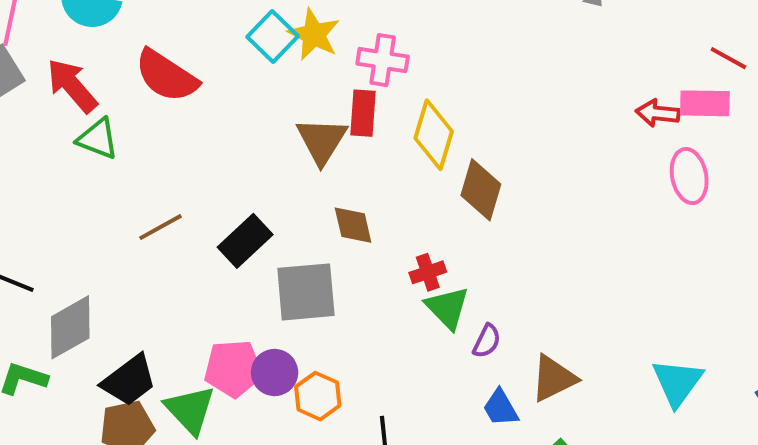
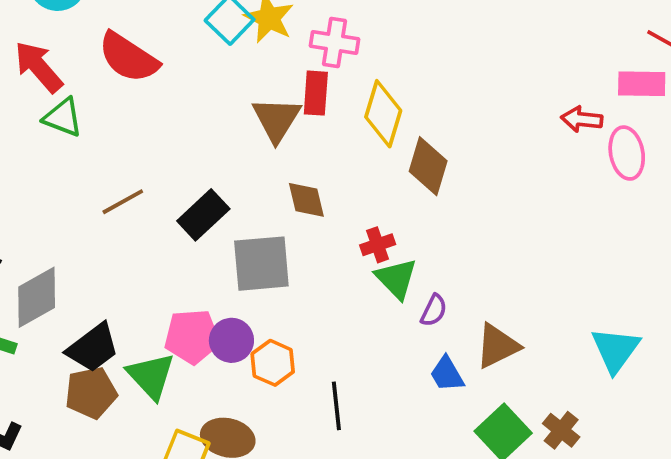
red arrow: (658, 113) -> (582, 119), moved

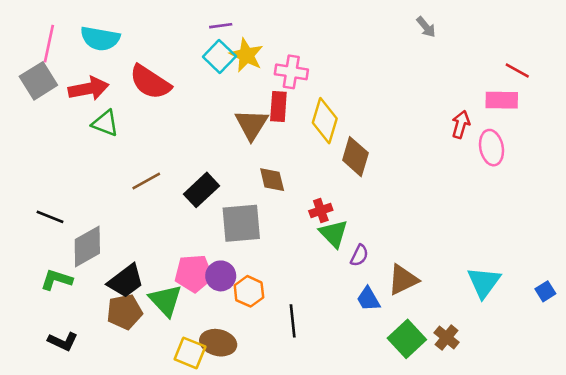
red arrow: (39, 67) -> (89, 89), turned 120
red arrow: (582, 119) -> (461, 124), turned 100

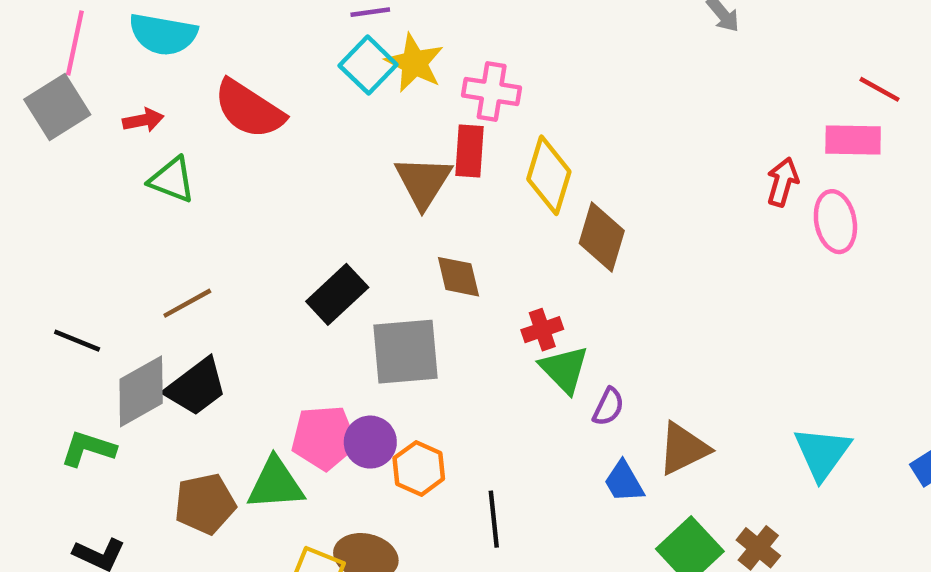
red arrow: (89, 89) -> (143, 120), size x0.6
brown line: (146, 181) -> (187, 303), moved
black trapezoid: (126, 281) -> (196, 387), moved
green triangle: (166, 300) -> (275, 484), turned -51

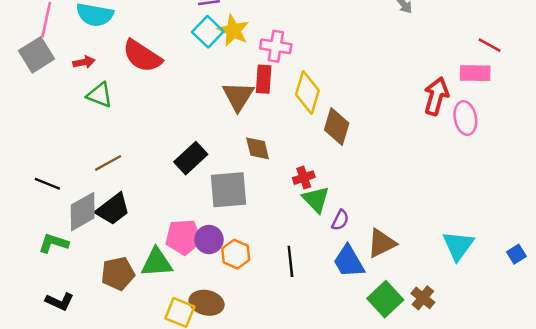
red arrow: (783, 182) -> (436, 96), size x1.4
blue trapezoid: (624, 482) -> (349, 261), size x1.4
black line: (494, 519) -> (290, 261), moved

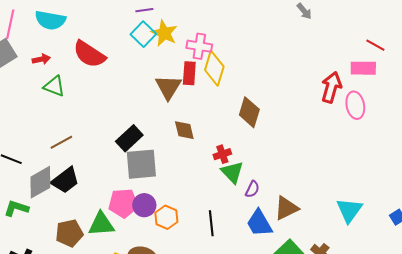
yellow diamond: (307, 93) -> (214, 68), moved
gray square: (228, 190) -> (141, 164), moved

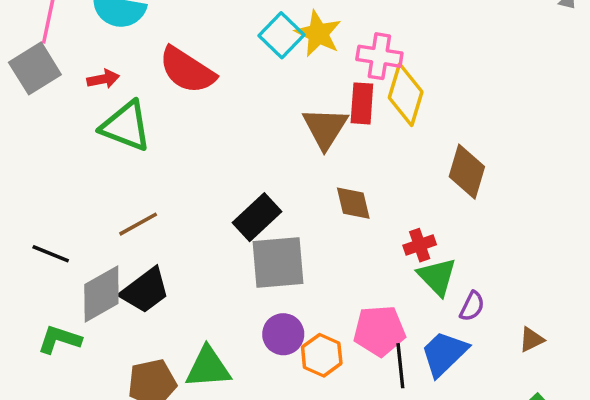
green triangle: (54, 86) -> (126, 126), size x1.4
pink pentagon: (123, 203) -> (379, 331), moved
brown triangle: (286, 208) -> (532, 339), size x0.6
blue trapezoid: (259, 223) -> (444, 353), moved, turned 76

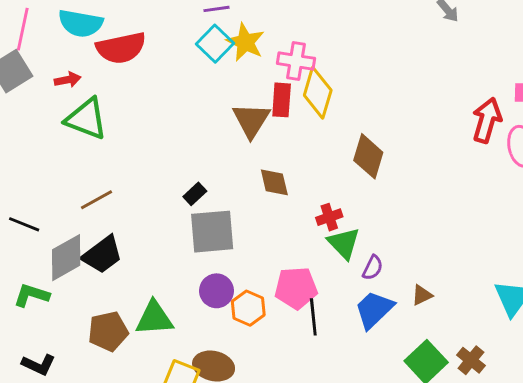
red semicircle: (187, 70) -> (121, 48), moved, turned -45
black rectangle: (257, 217) -> (195, 194), size x0.6
blue trapezoid: (444, 353) -> (374, 310), moved

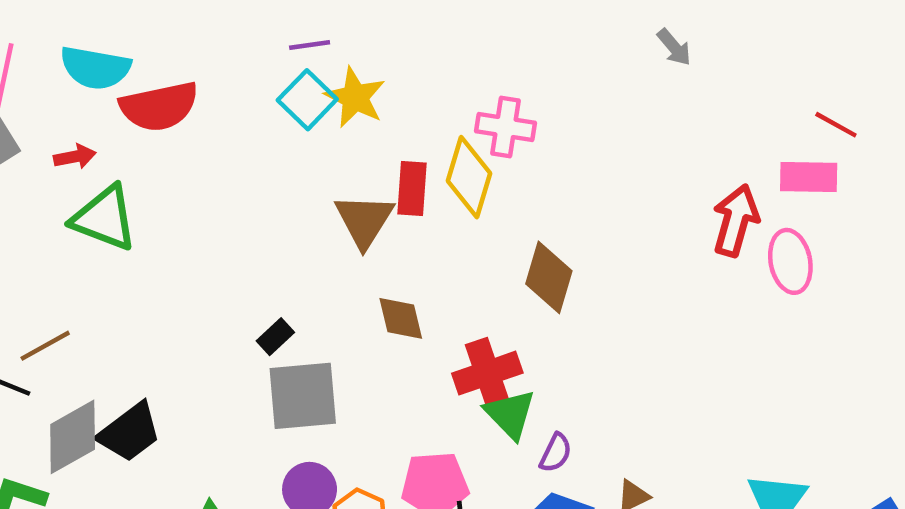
pink cross: (296, 61) -> (506, 127), moved
brown line: (96, 200) -> (45, 346), moved
red cross: (329, 217) -> (487, 373), size x1.6

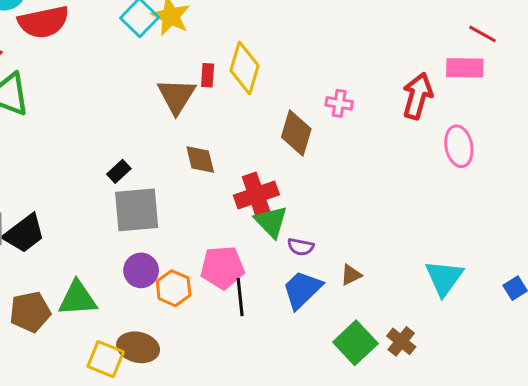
pink cross: (506, 127) -> (339, 103), moved, size x0.7
red rectangle: (412, 189) -> (208, 75), size x0.7
pink ellipse: (790, 261) -> (459, 146), moved
purple semicircle: (556, 453) -> (301, 247), turned 75

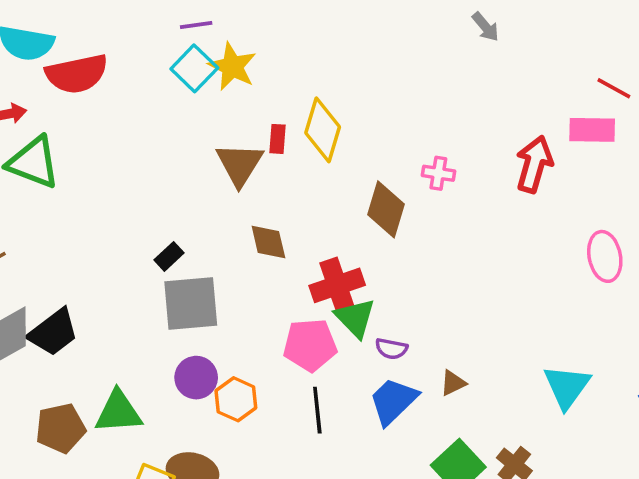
pink ellipse: (459, 146) -> (605, 256), moved
pink pentagon: (222, 267) -> (310, 345), moved

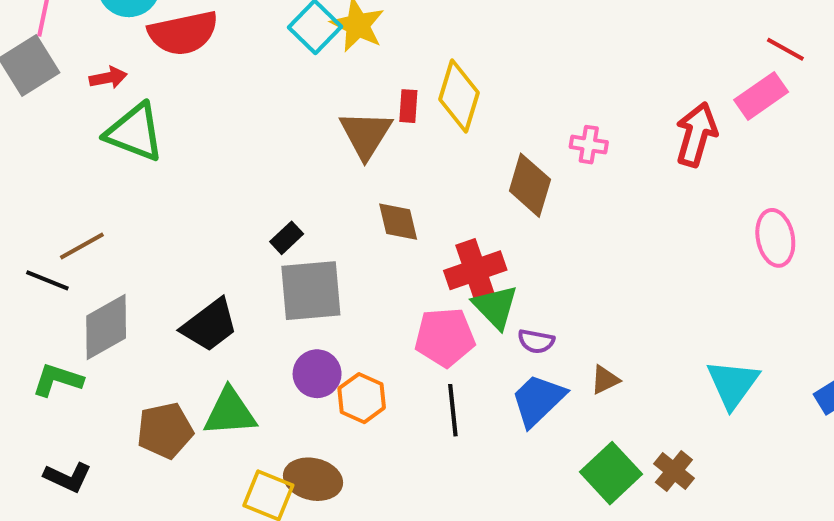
pink rectangle: (592, 130) -> (761, 96), turned -36
black trapezoid: (53, 332) -> (210, 325), moved

